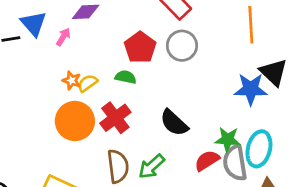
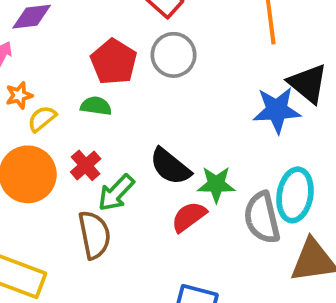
orange star: (72, 80) -> (19, 95), moved, turned -30
red cross: (115, 118) -> (86, 165), size x0.7
green star: (228, 139) -> (216, 184), moved
red semicircle: (207, 160) -> (189, 217), moved
green arrow: (151, 166) -> (116, 193), moved

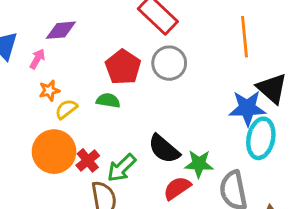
red cross: (86, 165) -> (88, 160), moved
cyan ellipse: (295, 195) -> (261, 138), moved

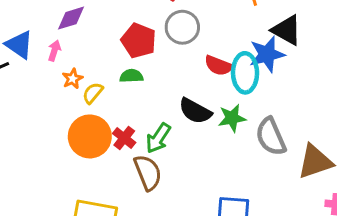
cyan ellipse: (261, 138) -> (245, 73), moved
red semicircle: (177, 188) -> (219, 66), moved, turned -112

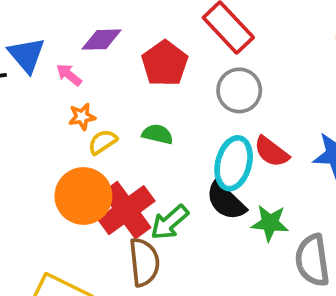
red pentagon: (139, 41) -> (165, 63), moved
pink arrow: (54, 51) -> (69, 75), turned -84
cyan ellipse: (245, 73) -> (234, 163), moved
red cross: (124, 138) -> (126, 210), size x1.8

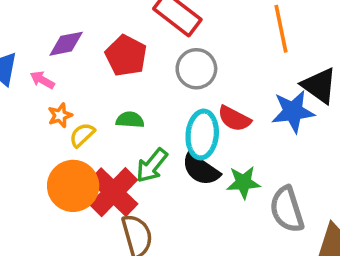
green arrow: (170, 222) -> (152, 165), moved

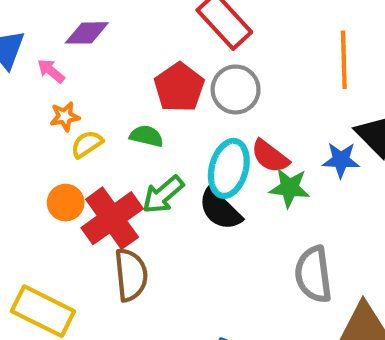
red pentagon: (126, 56) -> (179, 87), moved
blue star: (293, 112) -> (341, 160), size x0.7
green star: (243, 182) -> (290, 188), moved
orange circle: (73, 186) -> (66, 203), size x0.6

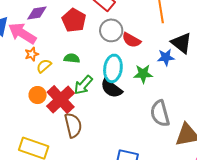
pink arrow: (51, 71) -> (22, 33), size x2.0
red pentagon: (179, 87) -> (74, 20), moved
red semicircle: (270, 156) -> (131, 40), moved

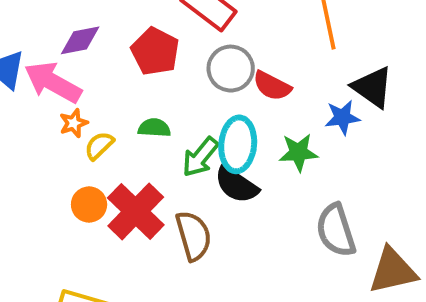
green arrow: (83, 85) -> (200, 157), moved
brown semicircle: (73, 125) -> (194, 236), moved

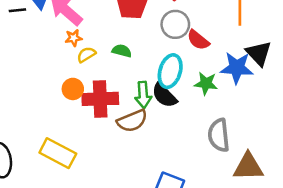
blue star: (342, 117) -> (237, 68), size x1.5
green arrow: (200, 157) -> (143, 95), moved, turned -55
red cross: (136, 211) -> (100, 99), turned 32
brown semicircle: (194, 236) -> (132, 121), turned 72

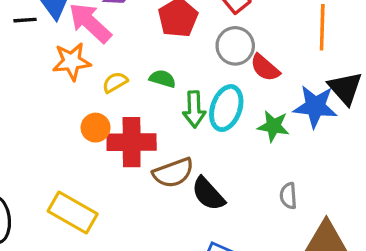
orange star: (74, 38) -> (72, 61), moved, size x1.6
green arrow: (143, 95) -> (194, 109), moved
black semicircle: (164, 95) -> (208, 194), moved
gray semicircle: (219, 135) -> (288, 196), size x0.6

